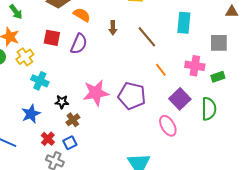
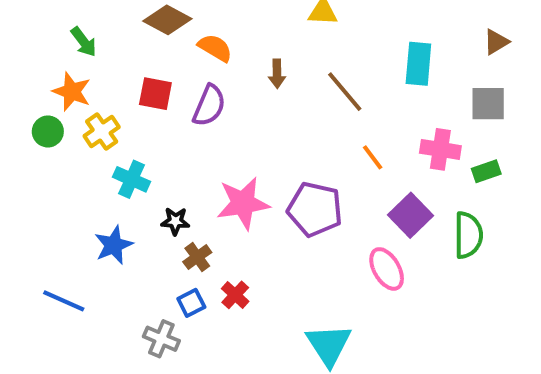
brown triangle: (232, 12) -> (496, 42), moved, turned -32
red cross: (48, 139) -> (235, 295), moved

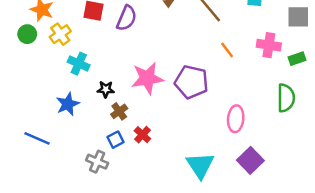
purple square: (410, 215) -> (250, 160), moved
pink ellipse: (387, 269) -> (236, 119), turned 35

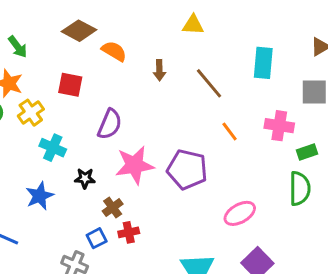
purple semicircle: (127, 18) -> (110, 124), moved
green rectangle: (297, 59) -> (307, 152), moved
brown cross: (119, 111) -> (113, 208), moved
pink ellipse: (236, 119) -> (240, 213), turned 55
red cross: (142, 135) -> (129, 232), turned 35

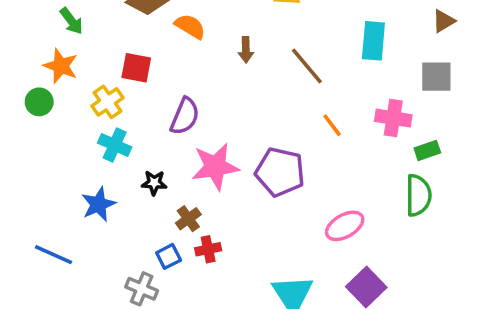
yellow cross: (31, 113) -> (107, 102), moved

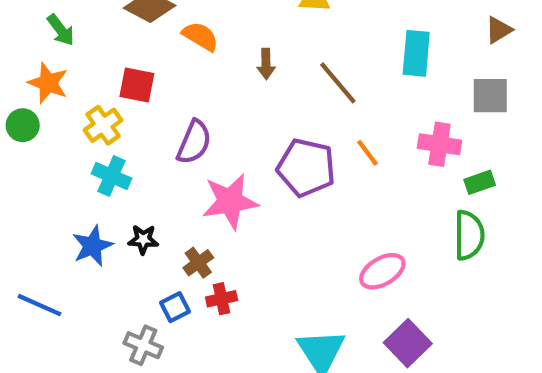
purple pentagon: (280, 172) -> (306, 168), moved
black star: (154, 183) -> (143, 239), moved

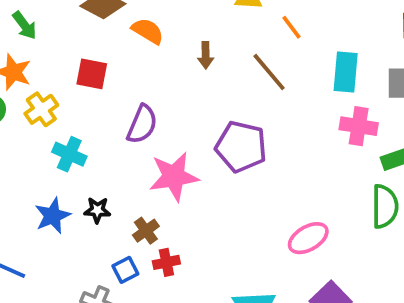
cyan rectangle: (416, 53) -> (346, 72), moved
yellow cross: (103, 125) -> (41, 109), moved
orange line: (368, 153) -> (291, 27), moved

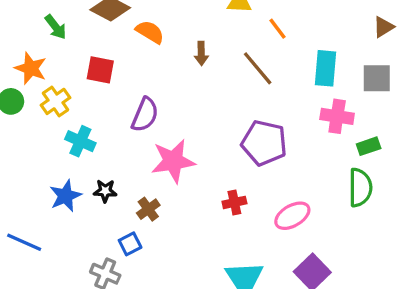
green arrow: (25, 25) -> (56, 27), moved
purple pentagon: (241, 147) -> (264, 143), moved
red cross: (166, 262) -> (234, 202), moved

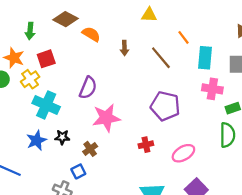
green arrow: (56, 27) -> (30, 31), turned 42
orange line: (277, 29) -> (183, 37), moved
red square: (100, 70) -> (46, 59), moved, turned -30
cyan cross: (80, 141) -> (46, 105), size x1.4

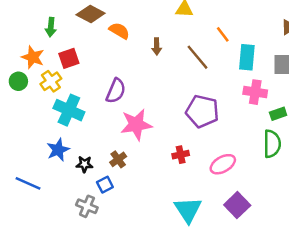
black star: (62, 137) -> (85, 164), moved

